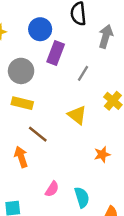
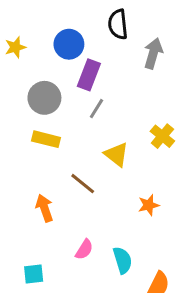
gray line: (83, 73) -> (97, 109), moved
brown line: (38, 134) -> (83, 184), moved

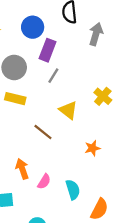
orange arrow: (44, 208) -> (22, 169), moved

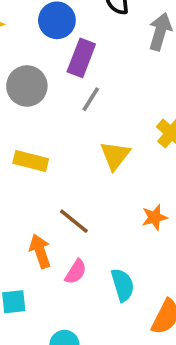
yellow rectangle: (15, 99) -> (31, 161), moved
yellow triangle: (68, 110) -> (115, 155), turned 30
brown line: (43, 132) -> (74, 221), moved

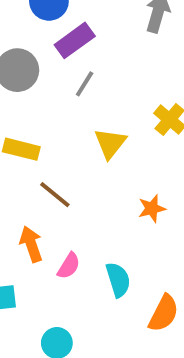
purple rectangle: (81, 58) -> (75, 40), turned 33
brown line: (74, 221) -> (55, 195), moved

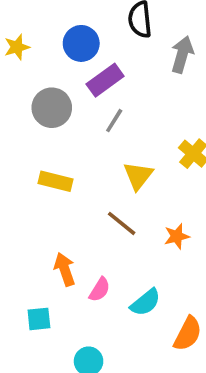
brown line: (55, 195) -> (122, 223), moved
cyan semicircle: (118, 280) -> (145, 302), turned 68

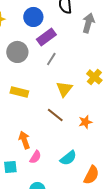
pink semicircle: (100, 290) -> (35, 157), moved

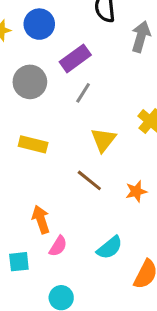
blue circle: (33, 17) -> (39, 24), moved

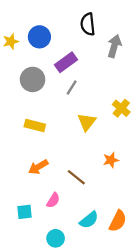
brown line: (89, 180) -> (76, 177), moved
orange arrow: (41, 220) -> (38, 167), moved, turned -102
cyan semicircle: (110, 248) -> (89, 220), moved

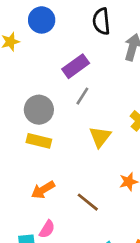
blue circle: (39, 37) -> (42, 20), moved
gray circle: (33, 79) -> (39, 110), moved
pink semicircle: (53, 200) -> (47, 229), moved

